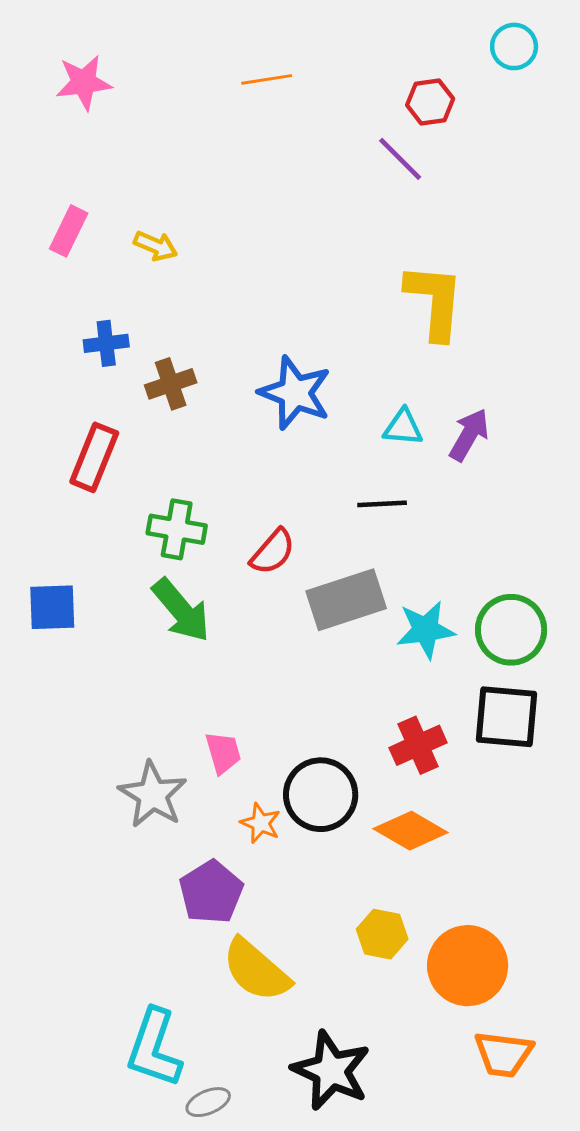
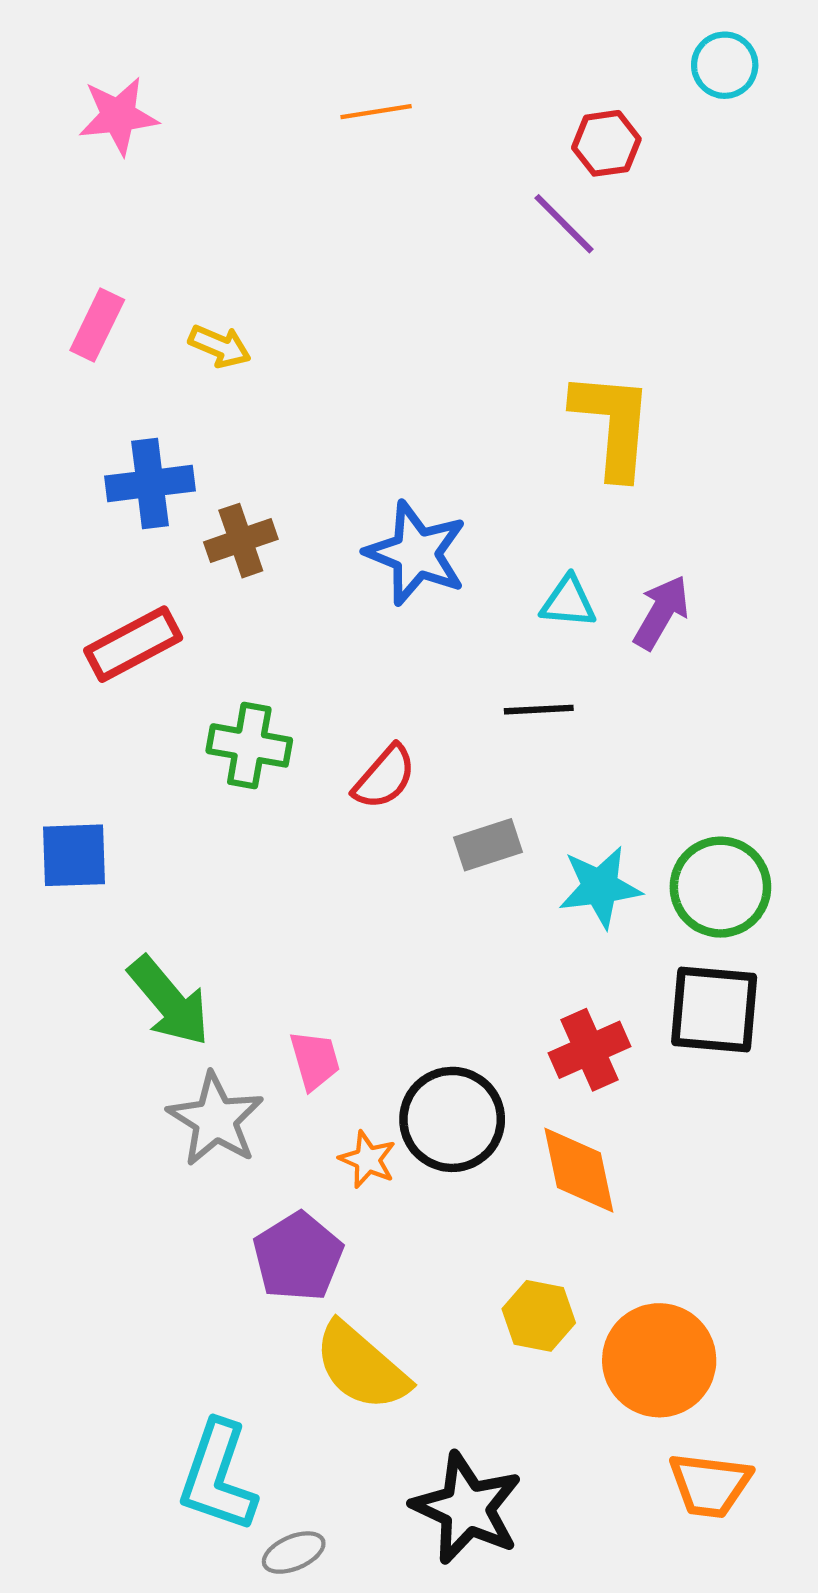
blue cross: (106, 343) -> (150, 484), size x1.4
red rectangle: (94, 457) -> (133, 644), turned 40
gray rectangle: (346, 600) -> (488, 845), size x0.6
green arrow: (181, 610) -> (169, 1001), moved
orange diamond: (411, 831) -> (579, 1170), turned 48

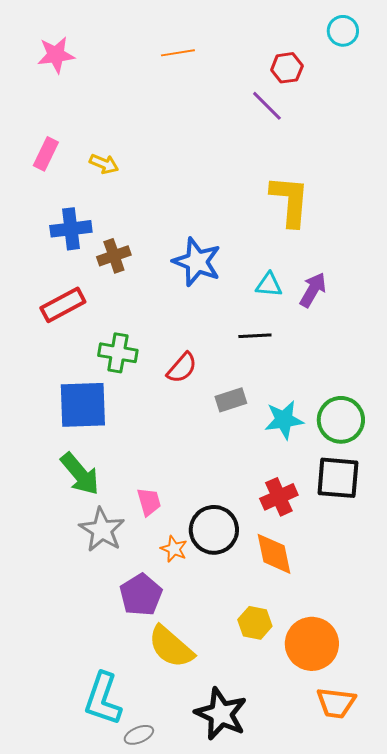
blue square: (74, 855) -> (83, 405), moved, size x1.5

